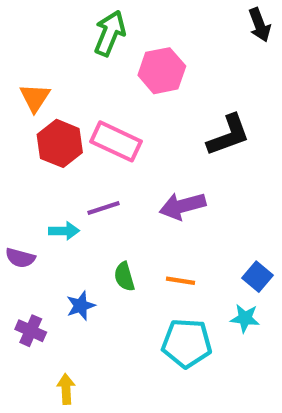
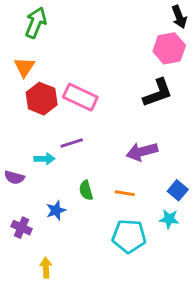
green arrow: (110, 33) -> (36, 23), moved
pink hexagon: (162, 71) -> (169, 48), moved
purple arrow: (183, 206) -> (142, 152), moved

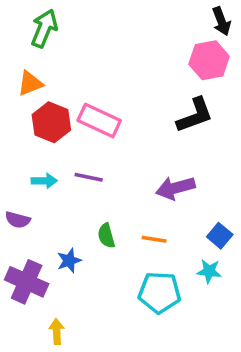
orange triangle: (24, 67) -> (30, 83), turned 35
purple line: (72, 143) -> (89, 177), turned 30
cyan arrow: (44, 159) -> (44, 181), moved
purple cross: (22, 228) -> (27, 282), size x1.6

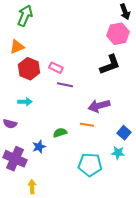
pink rectangle: (99, 121) -> (56, 68), size x0.6
purple line: (89, 177) -> (65, 85), moved
green semicircle: (106, 236) -> (60, 133), turned 88
orange line: (154, 239) -> (87, 125), moved

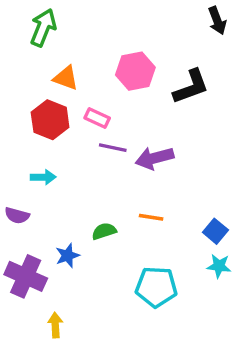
pink hexagon: (118, 34) -> (135, 71), moved
orange triangle: (17, 47) -> (66, 78), moved, turned 42
black L-shape: (110, 65) -> (191, 87), moved
purple arrow: (99, 106) -> (155, 158), moved
cyan star: (118, 153) -> (219, 266), moved

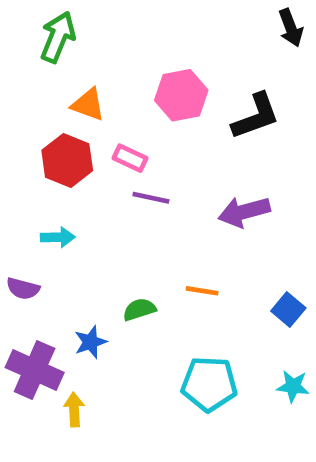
purple arrow: (155, 158) -> (244, 212), moved
cyan star: (219, 266) -> (293, 386), moved
yellow arrow: (55, 325) -> (74, 410), moved

